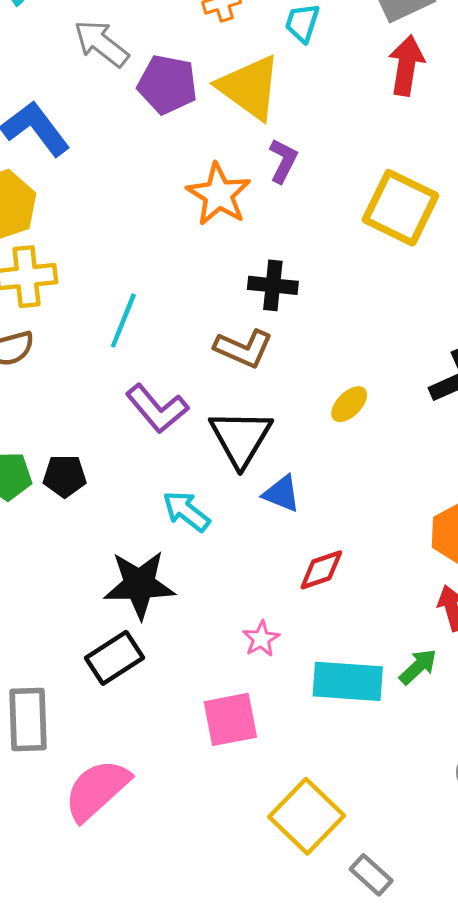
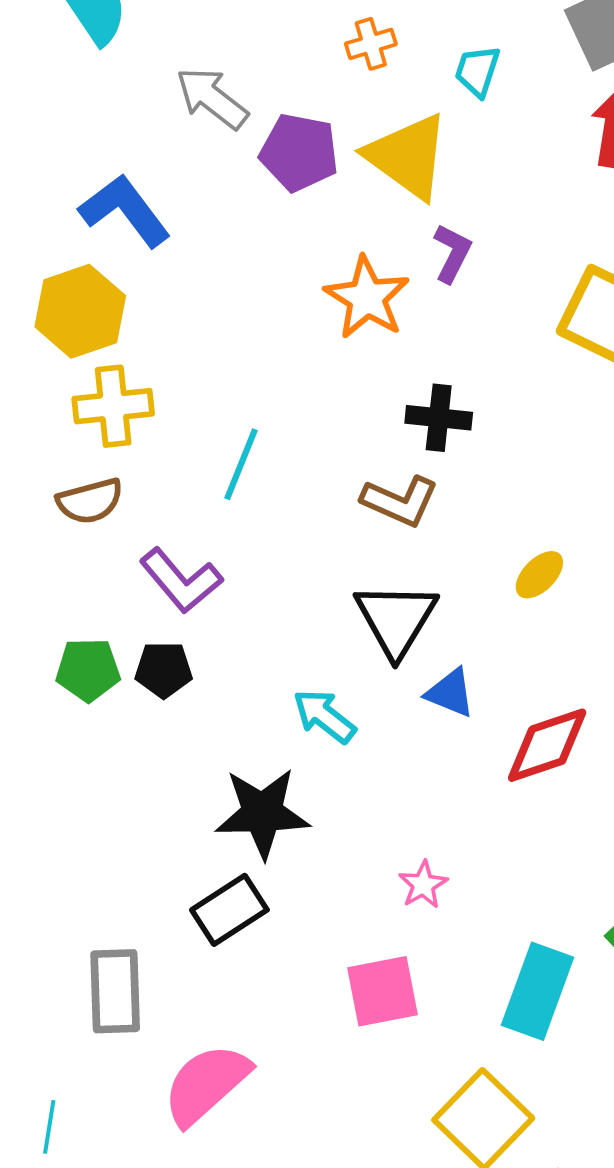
purple L-shape: (157, 409) -> (181, 581), moved
red diamond: (321, 570) -> (547, 745), moved, size x1.4
cyan rectangle: (348, 681) -> (537, 991), moved, turned -74

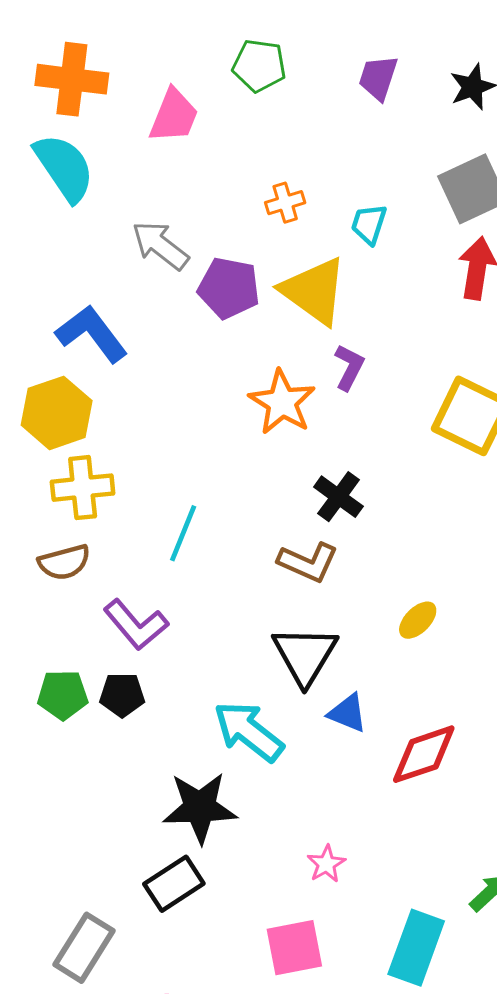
black cross: (439, 418) -> (338, 497), turned 30
cyan arrow: (324, 716) -> (249, 731), size x1.4
gray rectangle: (115, 991) -> (84, 948), turned 34

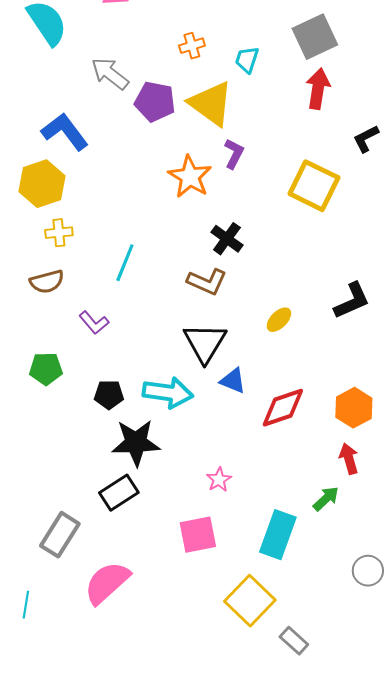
yellow cross: (83, 488) -> (59, 233), size x0.7
purple L-shape: (136, 625) -> (94, 323), size x0.7
black pentagon: (122, 695) -> (109, 395), moved
cyan arrow: (249, 731) -> (168, 393), turned 150

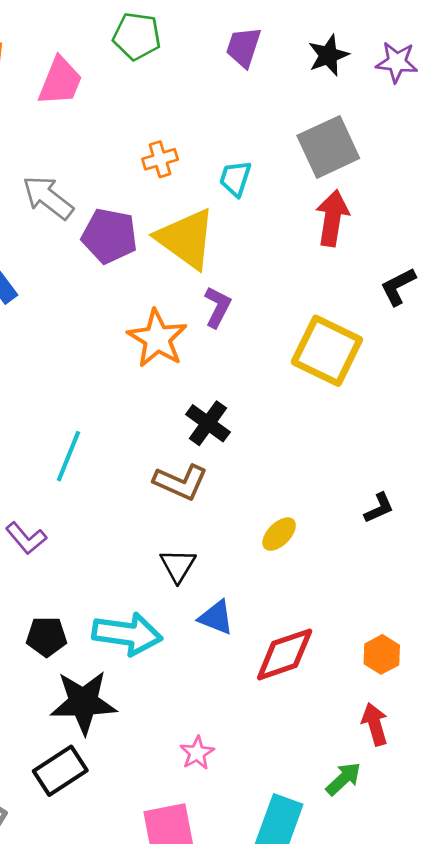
black L-shape: (352, 301) -> (379, 508), size x0.6
black triangle: (205, 343) -> (178, 566), size x0.6
orange hexagon: (354, 408) -> (382, 654), size x0.7

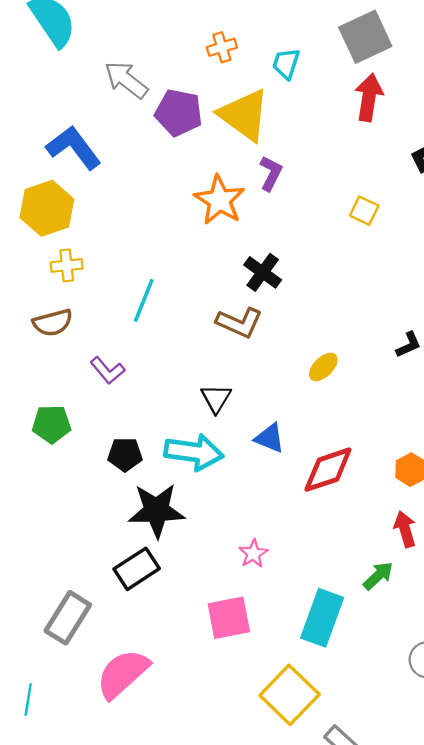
yellow square: (327, 351) -> (364, 211), size x0.5
black triangle: (178, 566) -> (216, 398), moved

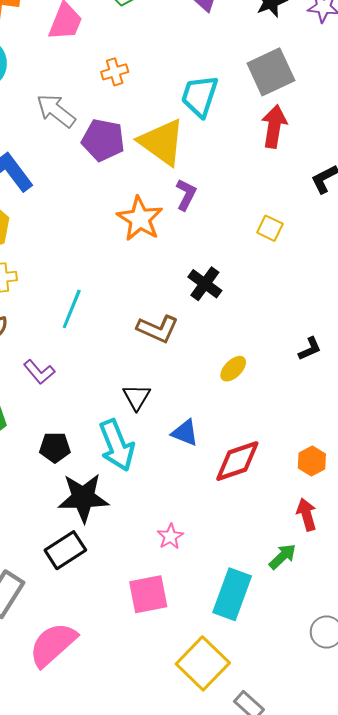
orange cross: (222, 47) -> (115, 72), moved
cyan trapezoid: (286, 64) -> (200, 96), size x1.5
black cross: (263, 272) -> (205, 284), moved
cyan arrow: (194, 452) -> (117, 445), turned 60

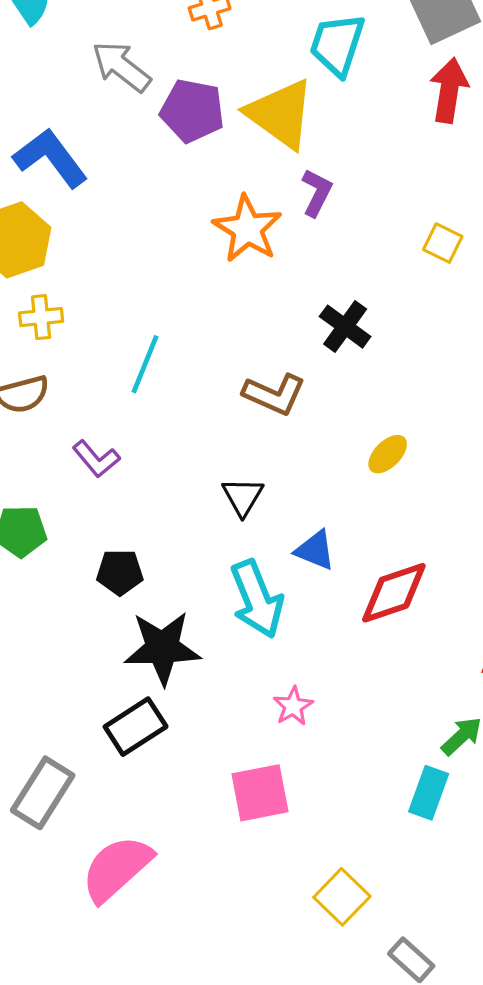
cyan arrow: (117, 445) -> (257, 599), moved
cyan rectangle: (232, 594) -> (429, 793), moved, size x0.7
yellow square: (203, 663) -> (342, 897), size x0.7

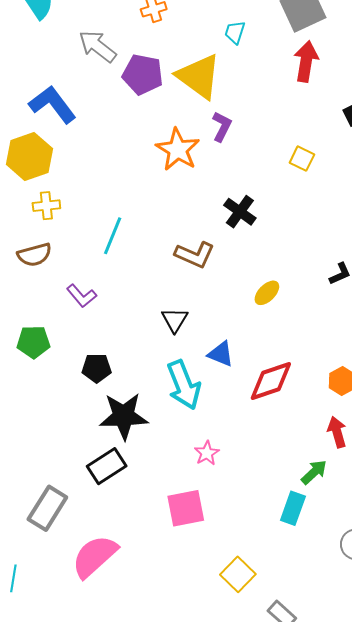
cyan trapezoid: (337, 45) -> (235, 32), size x0.6

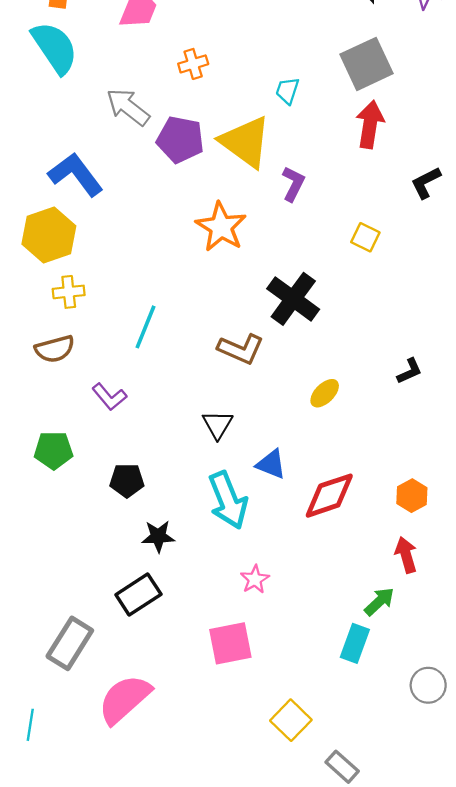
purple L-shape: (222, 126) -> (293, 184), moved
black cross: (240, 212) -> (293, 299), size x1.4
black star: (124, 416) -> (158, 536), size x0.6

